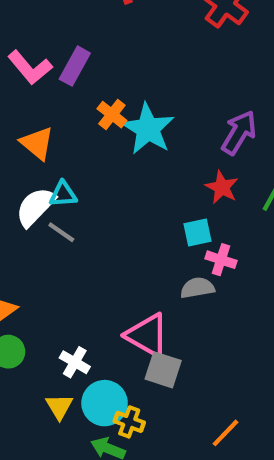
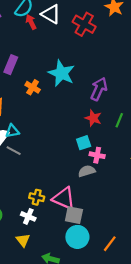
cyan star: (148, 129) -> (61, 73), moved
cyan circle: (105, 403) -> (77, 237), moved
yellow cross: (129, 422) -> (37, 197), moved

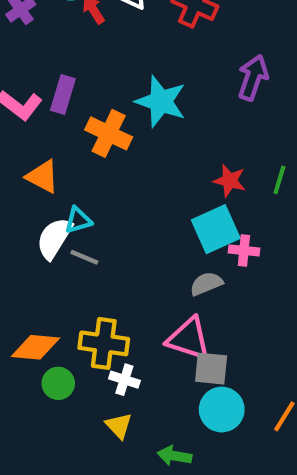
orange cross: (33, 87) -> (109, 133), size x1.5
purple arrow: (99, 89) -> (253, 78), moved
cyan square: (84, 143) -> (216, 229), size x1.6
gray semicircle: (87, 171) -> (206, 284), moved
yellow cross: (37, 197) -> (104, 343), moved, size x1.6

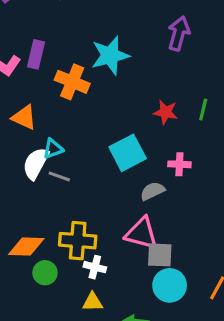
cyan star: (161, 101) -> (110, 55), turned -30
cyan square: (216, 229) -> (128, 153), moved
yellow triangle: (119, 426) -> (93, 302), turned -45

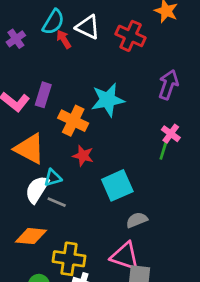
green line: (203, 110) -> (163, 150), moved
red star: (166, 112) -> (83, 156), moved
orange triangle: (24, 117) -> (29, 149), size x1.4
pink cross: (179, 164) -> (171, 134), moved, turned 30
orange diamond: (26, 246) -> (31, 236), moved

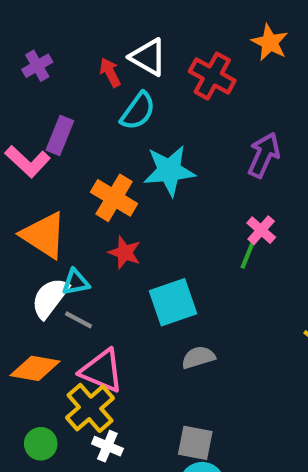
cyan semicircle: (53, 22) -> (138, 111), moved
purple rectangle: (43, 95) -> (60, 135), moved
pink triangle: (125, 256) -> (102, 371), moved
yellow cross: (69, 259) -> (90, 408), turned 36

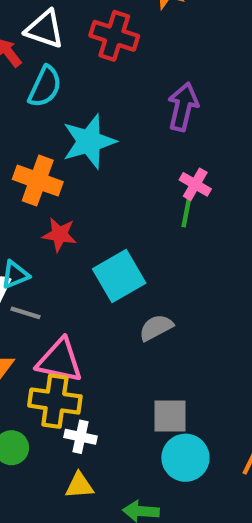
yellow cross: (90, 408) -> (55, 401), turned -30

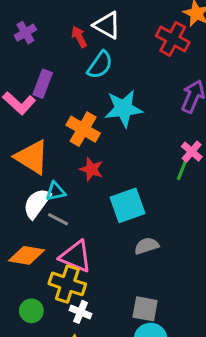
red cross: (114, 36) -> (173, 39), moved

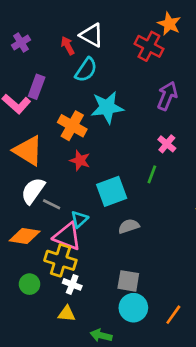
green line: (182, 170) -> (152, 174), moved
cyan triangle: (56, 192) -> (79, 219), moved, turned -30

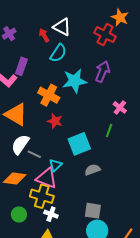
purple arrow: (167, 96) -> (102, 72), moved

